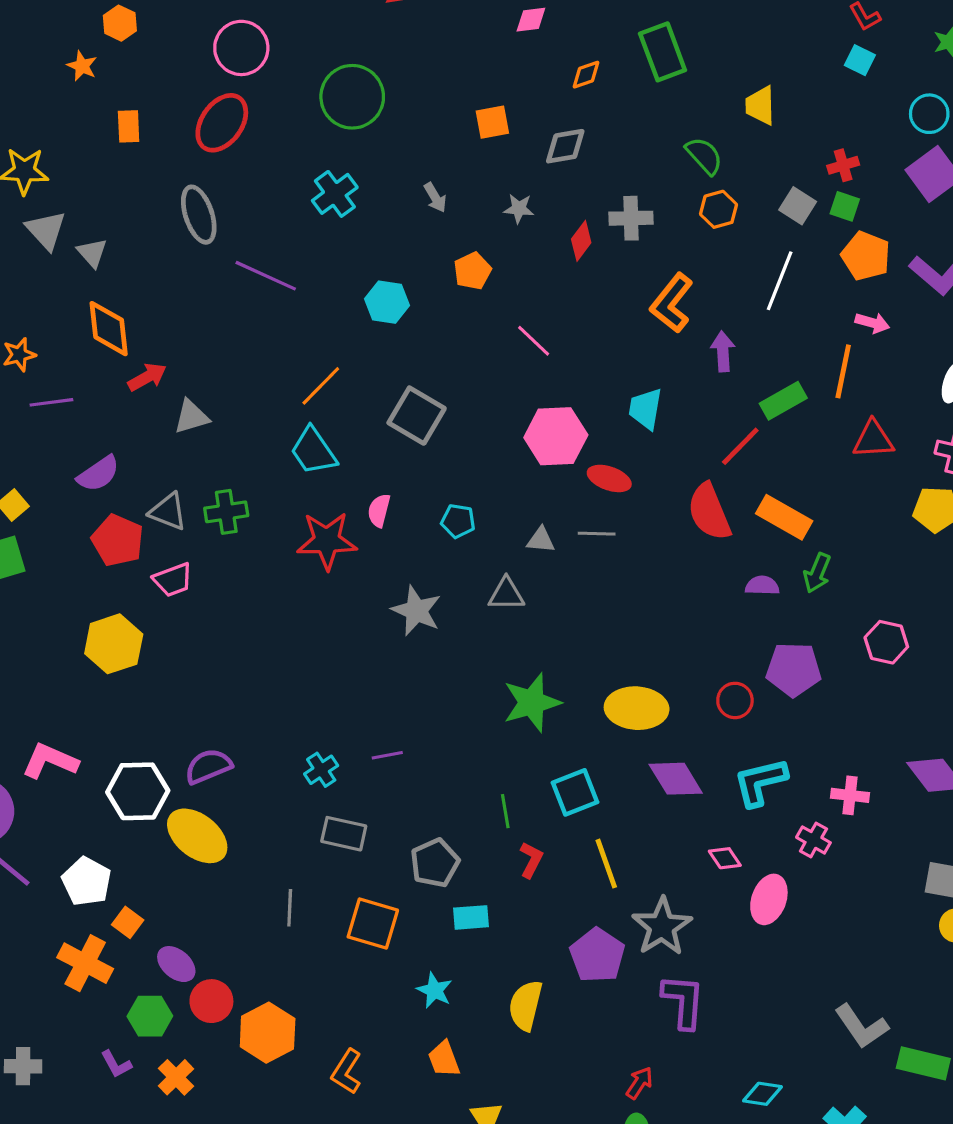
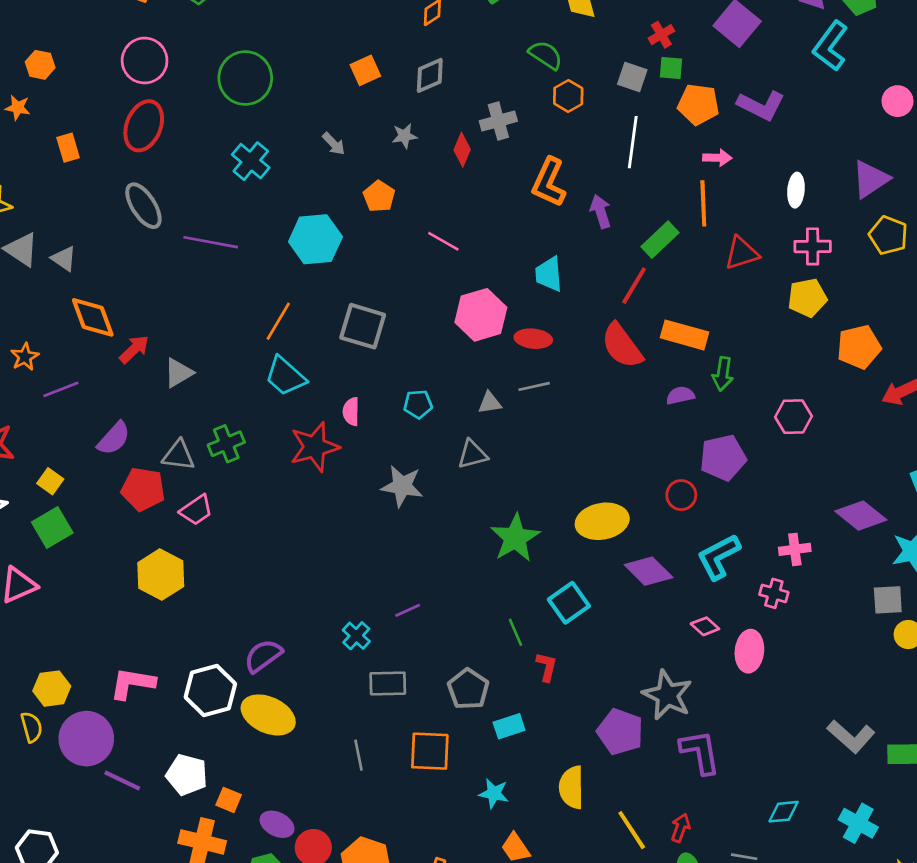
cyan hexagon: (387, 302) -> (315, 239), size x1.4
yellow line: (606, 864) -> (632, 830), moved

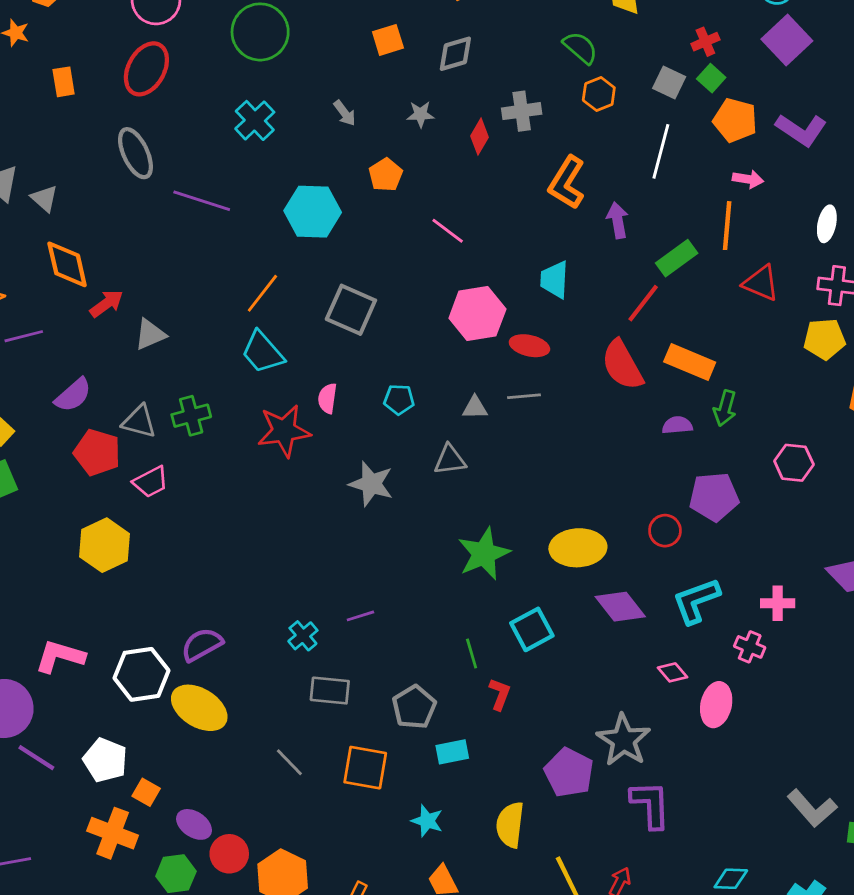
green square: (671, 68) -> (711, 78), turned 30
red triangle: (742, 253) -> (761, 283), turned 33
gray line: (359, 755) -> (289, 762), turned -40

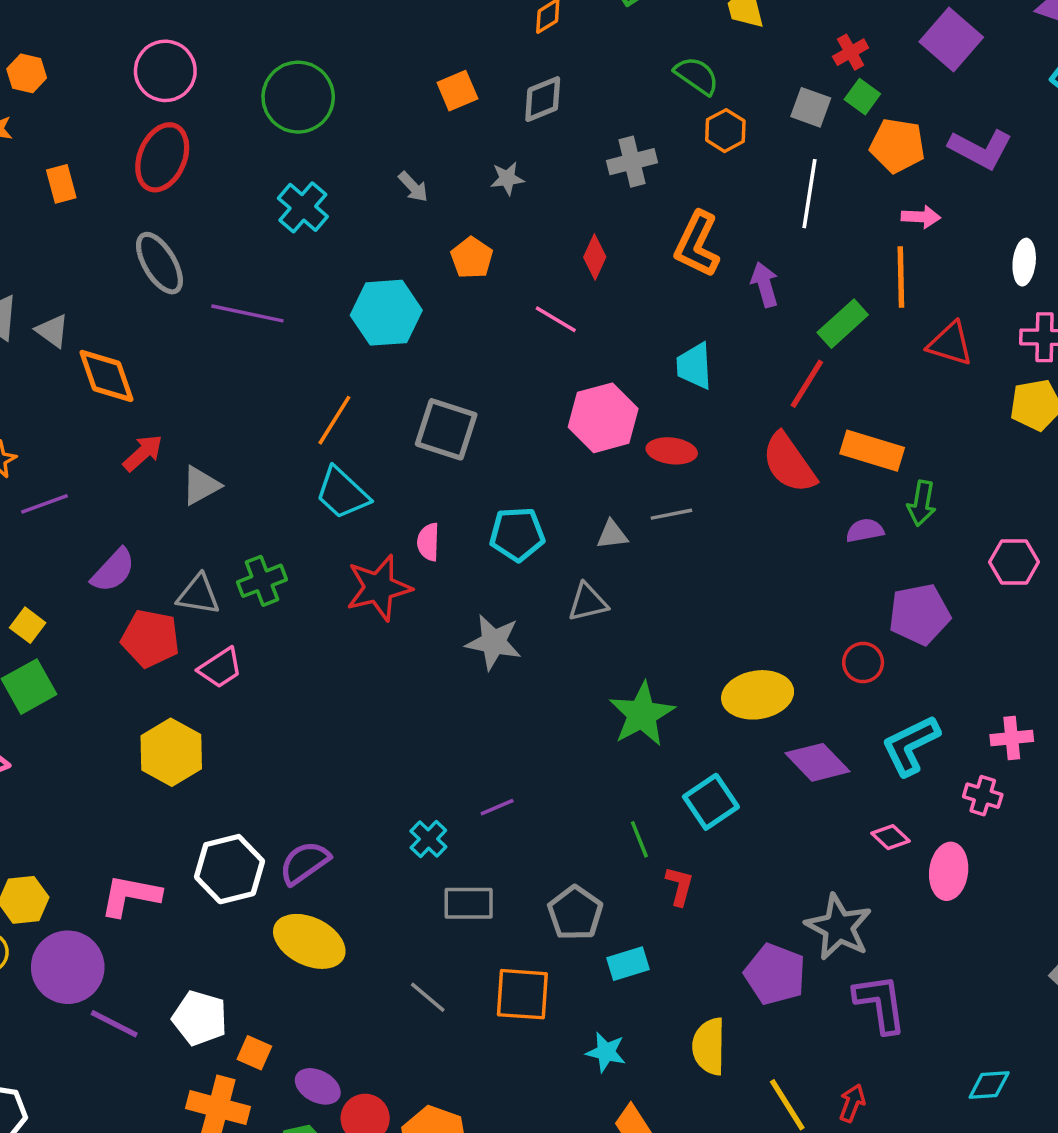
red diamond: (480, 137) -> (595, 257), moved
orange diamond: (67, 264) -> (106, 376), moved
cyan pentagon: (399, 400) -> (517, 534), size x1.4
white hexagon: (142, 674) -> (229, 869), moved

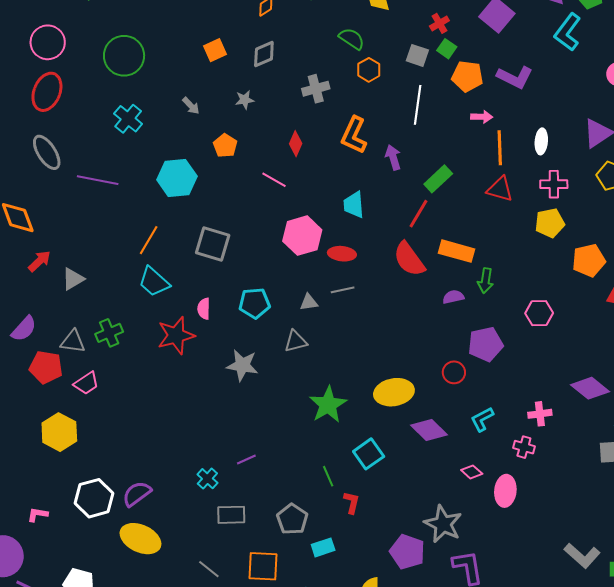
orange line: (901, 277) -> (500, 148), moved
cyan L-shape: (911, 745) -> (482, 419), size x0.7
pink L-shape: (130, 895) -> (38, 514), size x0.6

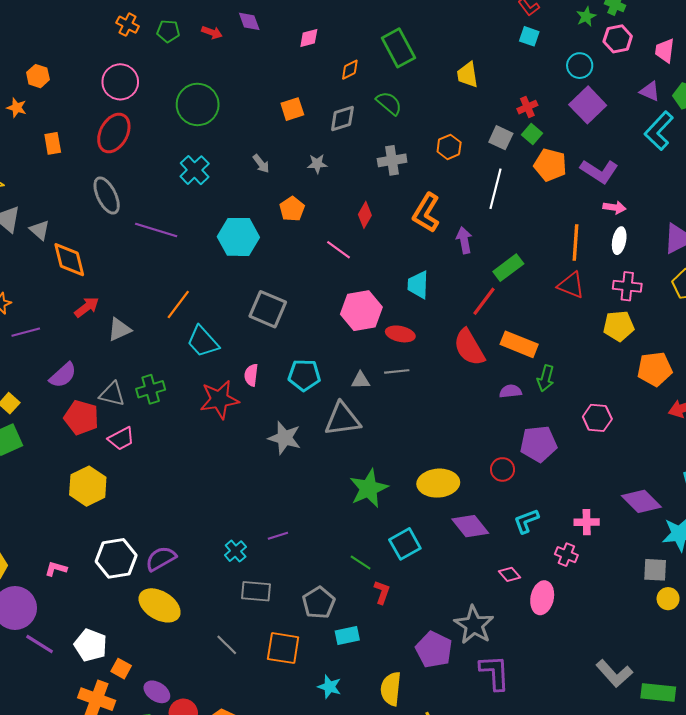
green semicircle: (352, 39) -> (389, 103), moved
pink arrow: (482, 117) -> (614, 207), moved
orange line: (149, 240) -> (178, 305), moved
gray triangle: (296, 341) -> (342, 419), size x1.5
green line: (328, 476) -> (361, 562), turned -40

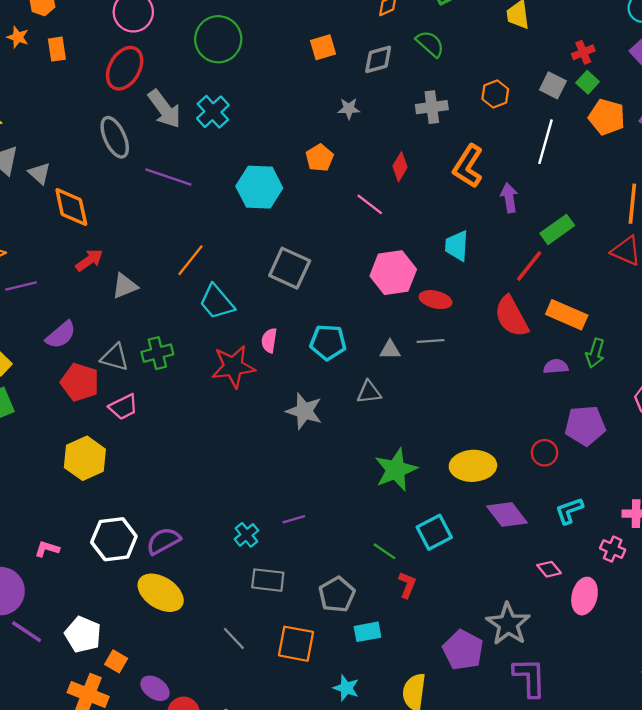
orange rectangle: (53, 143) -> (57, 49), moved
gray arrow: (261, 164) -> (165, 109), moved, size x1.8
gray triangle: (342, 419) -> (369, 392), size x0.6

